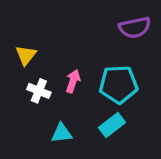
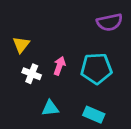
cyan rectangle: (112, 125) -> (94, 115), moved, turned 60

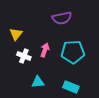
purple semicircle: (110, 22) -> (62, 18), moved

